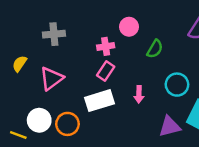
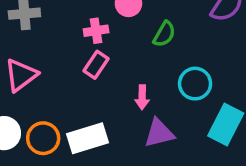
white rectangle: (99, 101) -> (88, 138), moved
purple triangle: (170, 126) -> (159, 133), moved

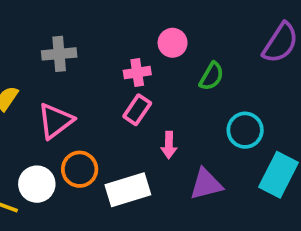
pink arrow: (142, 97) -> (169, 145), moved
orange circle: (43, 138) -> (80, 169), moved

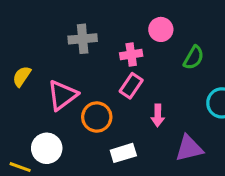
gray cross: (59, 54) -> (83, 39), moved
orange circle: (80, 169) -> (97, 117), moved
white rectangle: (128, 190) -> (123, 153), size x0.7

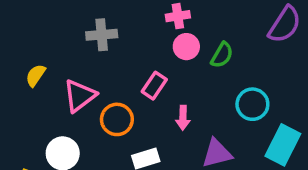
pink circle: (161, 29) -> (186, 47), moved
pink cross: (131, 54) -> (178, 16), moved

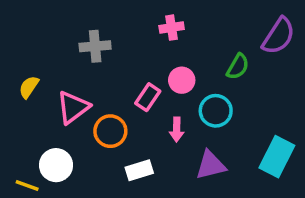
pink circle: (186, 47) -> (182, 80), moved
green semicircle: (222, 55) -> (238, 67), moved
cyan circle: (252, 104) -> (216, 111), moved

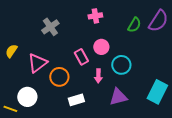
gray cross: (95, 46) -> (50, 27), turned -30
green semicircle: (238, 67) -> (134, 25), moved
pink rectangle: (148, 97) -> (81, 57), turned -63

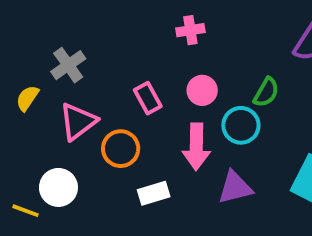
green semicircle: (134, 25) -> (266, 92), moved
gray cross: (50, 27) -> (68, 65), moved
pink rectangle: (81, 57) -> (148, 98), moved
pink arrow: (98, 76) -> (196, 147), size x1.6

